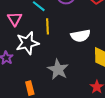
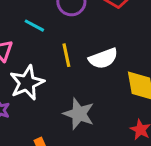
yellow line: (48, 26) -> (66, 55), moved

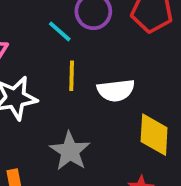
cyan line: (34, 26) -> (60, 31), moved

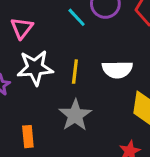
yellow line: (72, 76) -> (75, 72), moved

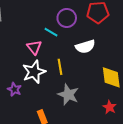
pink triangle: (22, 28) -> (34, 47), moved
white semicircle: (117, 70) -> (85, 47), moved

